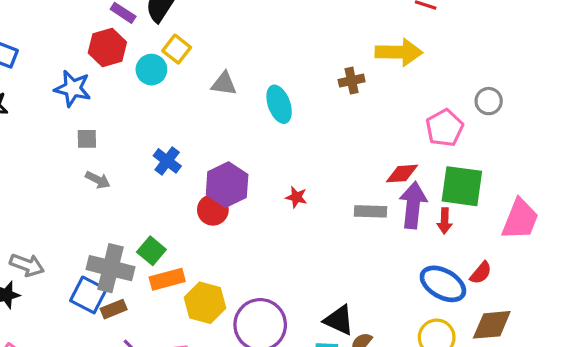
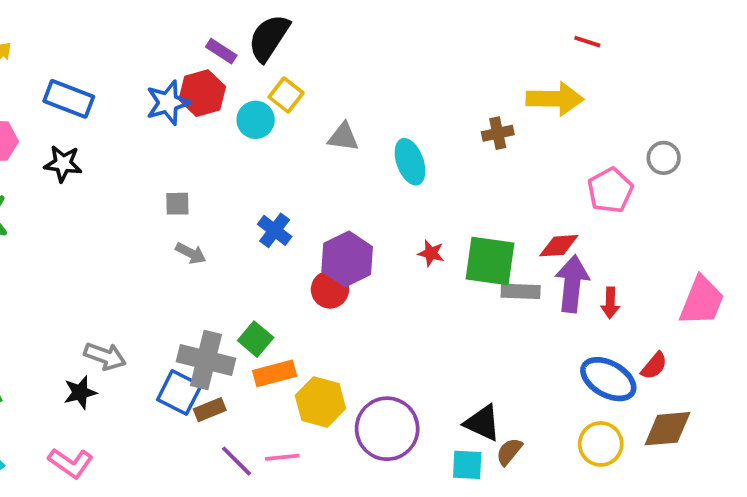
blue star: (73, 88) -> (168, 103), moved, turned -30
green square: (462, 186) -> (490, 261), moved
red star: (296, 197) -> (431, 253), moved

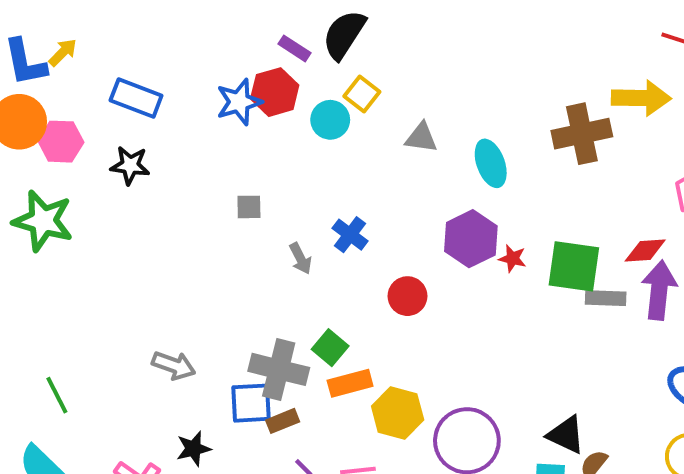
brown cross: (498, 133) -> (582, 134), size x1.8
gray arrow: (191, 253) -> (300, 258), moved, turned 36
purple hexagon: (347, 259) -> (471, 239), moved
black star: (80, 392) -> (194, 449), moved
blue square: (179, 392) -> (251, 403), turned -30

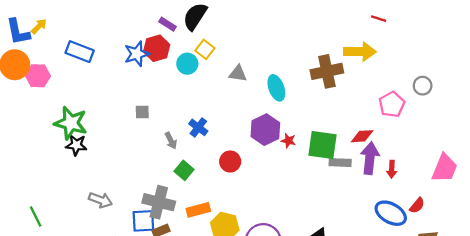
black star: (130, 165) -> (76, 145), moved
green star: (43, 221) -> (71, 123), moved
green square: (330, 348) -> (184, 170), moved

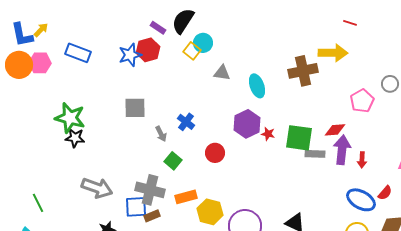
cyan circle: (187, 64) -> (203, 43), moved
pink hexagon: (38, 76) -> (40, 63), moved
gray square: (142, 112) -> (135, 108), size x1.6
gray arrow: (100, 200) -> (97, 188), size x1.4

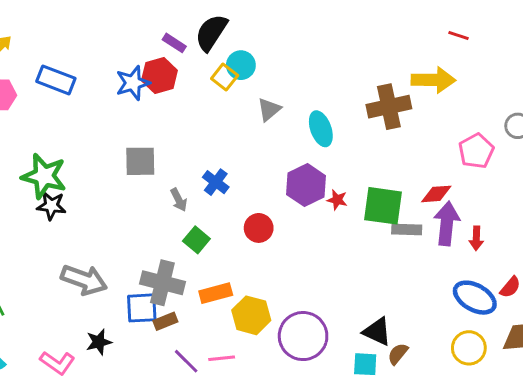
gray triangle: (222, 73) -> (269, 110), turned -48

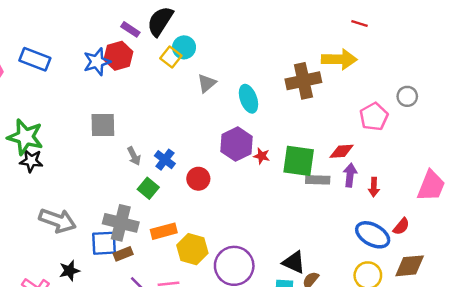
blue cross: (216, 182) -> (165, 160), moved
purple arrow: (447, 224) -> (350, 175), size x0.7

